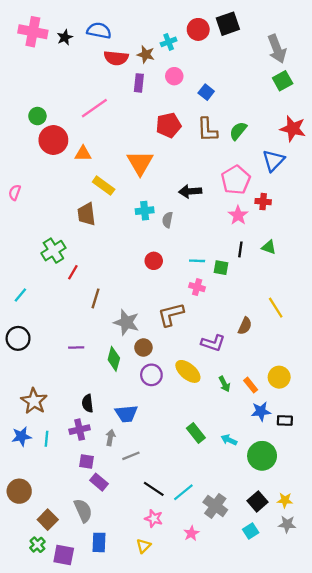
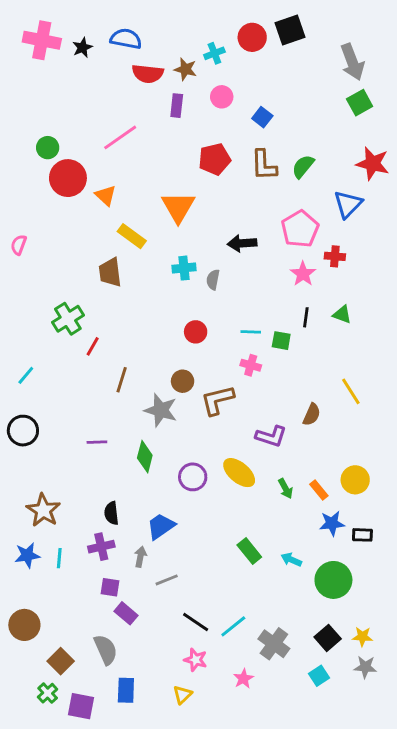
orange triangle: (83, 154) -> (106, 195), turned 42
brown circle: (143, 347) -> (183, 381), moved
blue trapezoid: (126, 414) -> (161, 526), turned 150

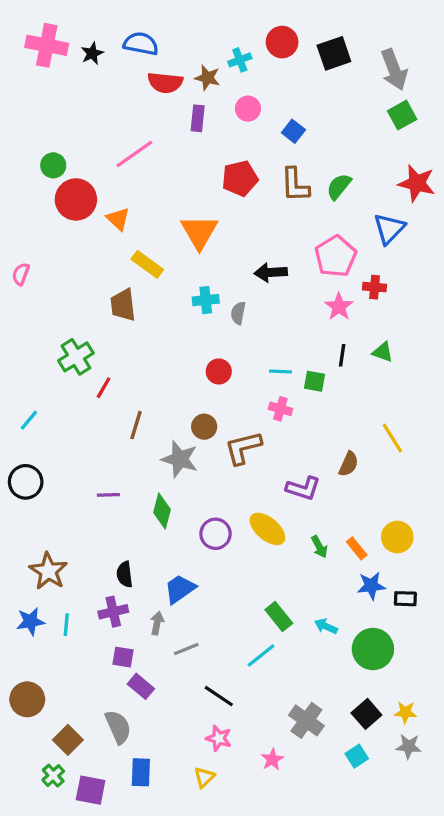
black square: (290, 30) -> (334, 53), moved
cyan line: (233, 626) -> (261, 655), moved

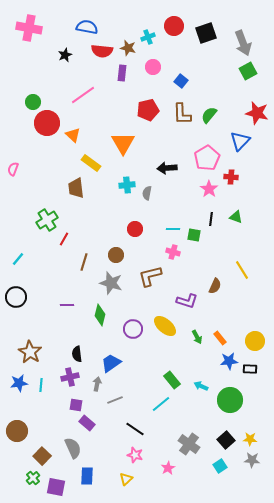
black star: (92, 53) -> (65, 55), moved
brown circle: (204, 427) -> (116, 255), moved
yellow circle: (397, 537) -> (255, 341), moved

